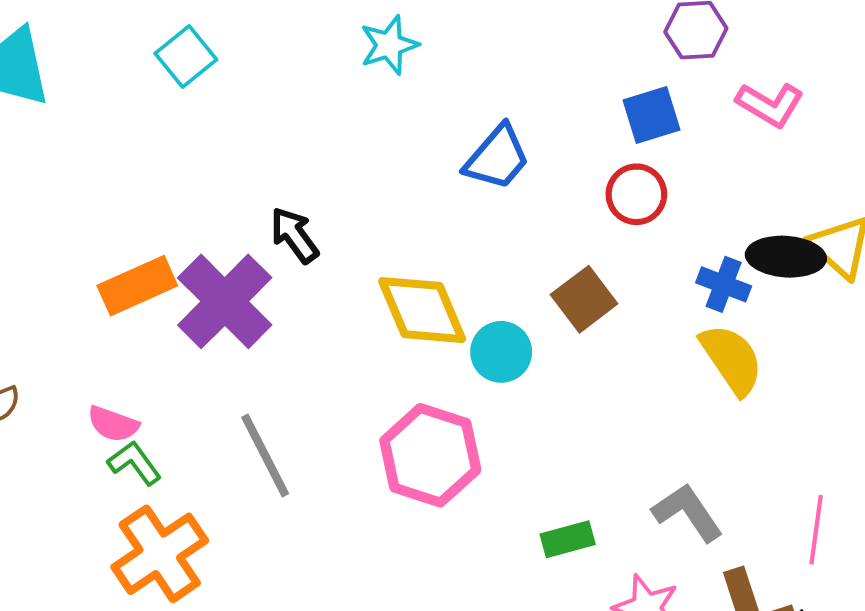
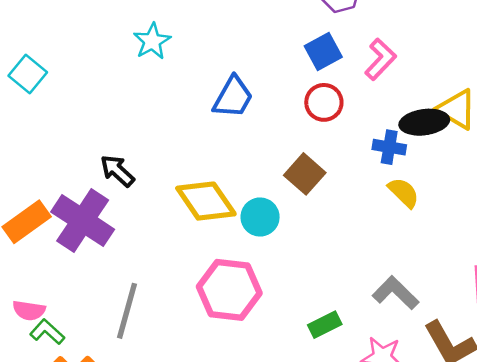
pink L-shape: (770, 105) -> (380, 59), moved, turned -66
yellow semicircle: (732, 359) -> (404, 193), size x0.7
gray line: (265, 456) -> (127, 311), turned 54

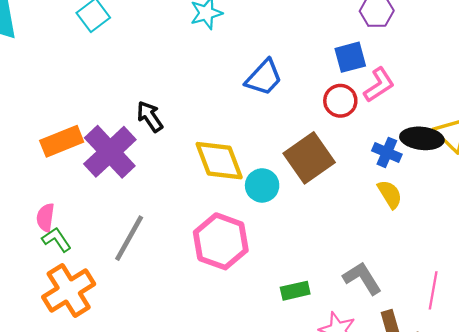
pink L-shape: (380, 59) -> (379, 85), moved
brown square: (305, 174) -> (309, 158), size x1.4
pink semicircle: (29, 310) -> (45, 217), turned 76

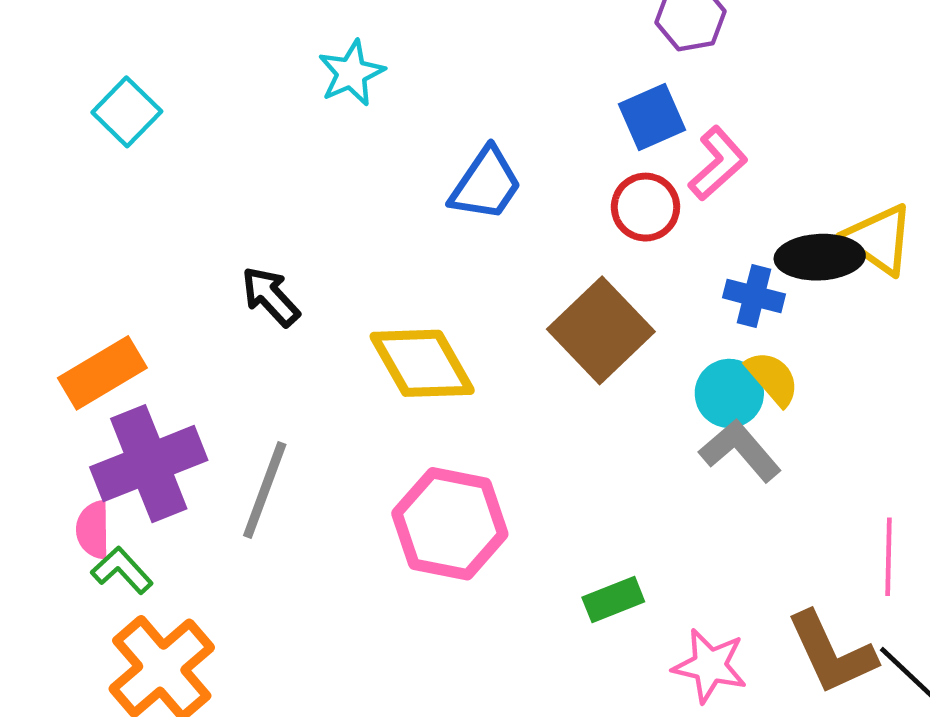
purple cross: (110, 152) -> (149, 464), moved, turned 30
cyan circle: (262, 185) -> (729, 393), moved
gray line: (129, 238) -> (265, 490), moved
gray L-shape: (362, 278) -> (740, 451), moved

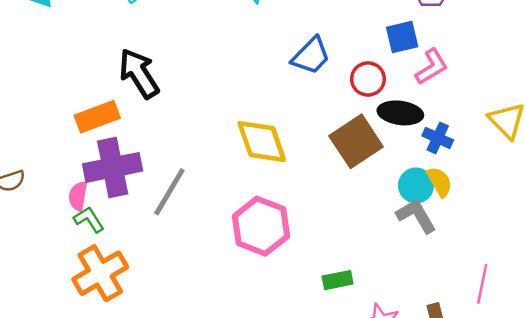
red circle: (645, 207) -> (368, 79), moved
black ellipse: (820, 257) -> (400, 113), moved
black arrow: (270, 296) -> (139, 73), moved, size x1.5

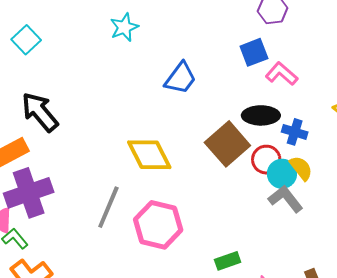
pink L-shape: (432, 67) -> (282, 74), turned -100
red circle: (368, 79) -> (266, 160), moved
gray line: (169, 192) -> (108, 207), moved

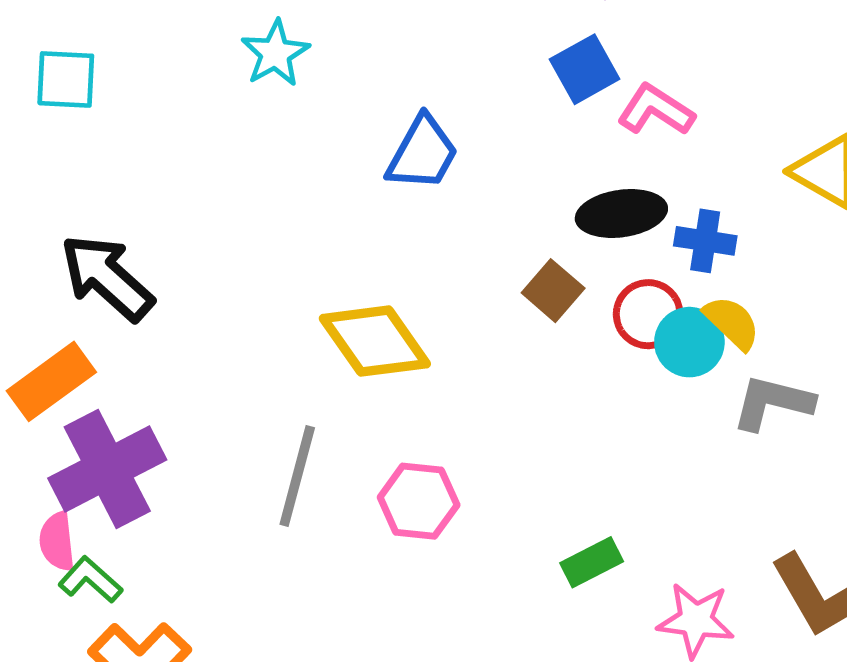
cyan square: (26, 40) -> (66, 79), moved, turned -36
brown square: (227, 144) -> (553, 291), size x0.6
gray L-shape: (286, 199) -> (773, 403), moved, turned -30
pink hexagon: (158, 225) -> (419, 501), size x0.7

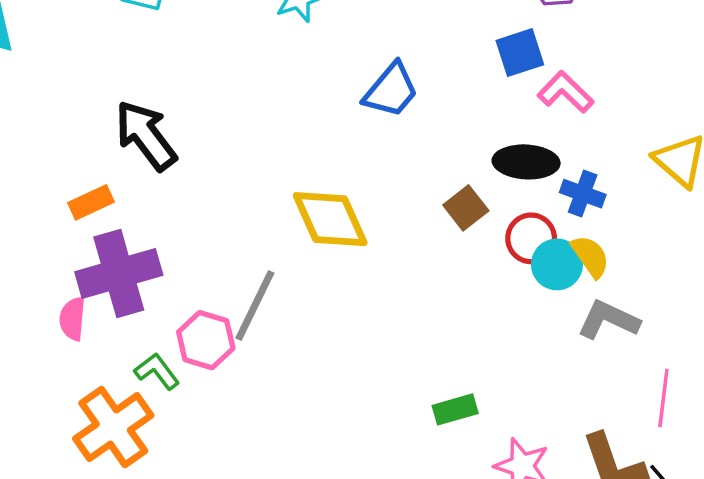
orange rectangle: (51, 381) -> (91, 202), size x0.7
pink hexagon: (419, 501) -> (206, 340), moved
green L-shape: (90, 580) -> (157, 371), moved

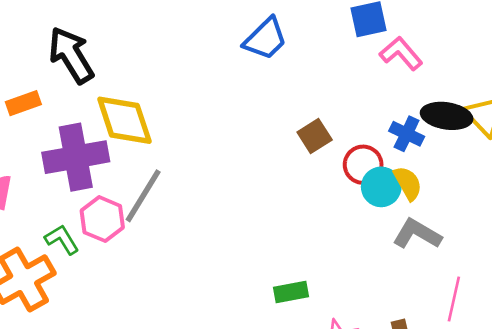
black ellipse: (526, 162) -> (447, 116), moved
yellow diamond: (330, 219) -> (124, 120), moved
purple cross: (119, 274) -> (76, 157), moved

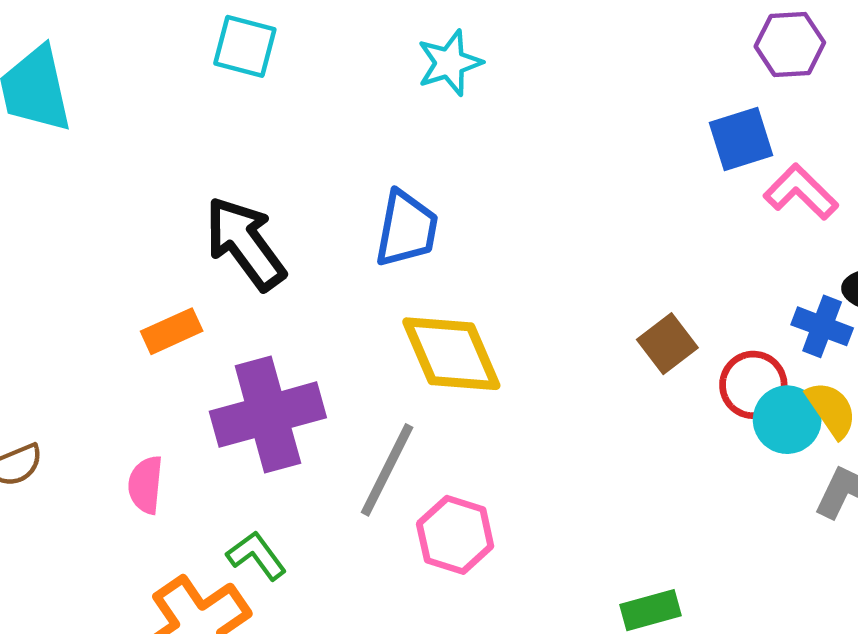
blue trapezoid: (265, 39) -> (406, 229), moved, turned -30
yellow diamond: (124, 120) -> (451, 354), moved
pink hexagon: (102, 219) -> (455, 535), moved

